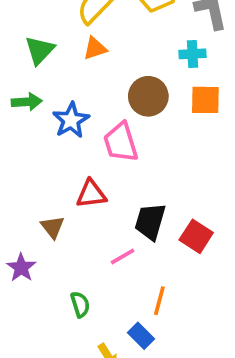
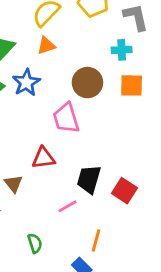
blue star: (71, 120) -> (26, 83), moved

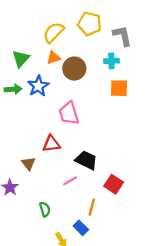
brown circle: (87, 83) -> (74, 69), moved
black trapezoid: (89, 179) -> (86, 160), turned 100
red square: (124, 191) -> (114, 184), moved

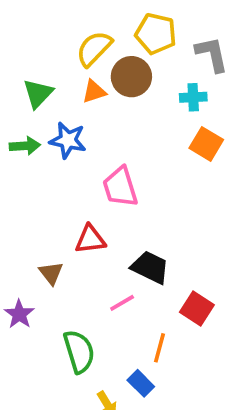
brown circle: (74, 69) -> (131, 77), moved
blue star: (38, 86) -> (68, 140), turned -30
orange square: (119, 88) -> (206, 144), turned 30
green semicircle: (45, 209) -> (79, 352), size x1.6

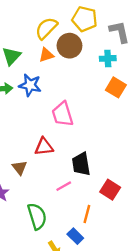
black trapezoid: (150, 267) -> (81, 164), turned -125

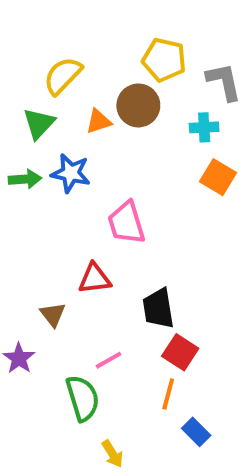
yellow semicircle: (46, 28) -> (63, 76), moved
pink line: (64, 186) -> (108, 360), moved
red square: (110, 190) -> (180, 352), moved
blue rectangle: (75, 236) -> (196, 432), moved

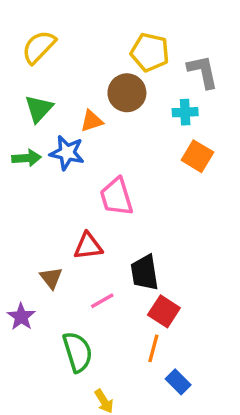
yellow semicircle: (63, 76) -> (39, 47), moved
orange triangle: (99, 121) -> (92, 121), moved
pink line: (108, 360) -> (102, 301), moved

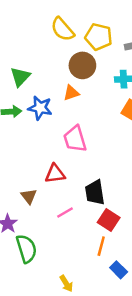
yellow semicircle: (39, 47) -> (62, 29), moved, turned -85
orange triangle: (92, 121) -> (71, 93), moved
green semicircle: (78, 352) -> (26, 249), moved

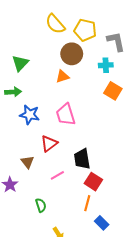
blue star: (40, 108) -> (29, 115), moved
red triangle: (55, 174) -> (49, 143), turned -30
green semicircle: (26, 249) -> (41, 205), moved, size x0.6

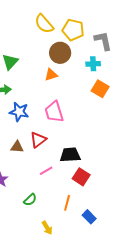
black trapezoid: (82, 159) -> (70, 155), turned 95
brown triangle: (27, 162) -> (17, 147), moved, turned -48
orange line: (87, 203) -> (67, 203), moved
green semicircle: (41, 205) -> (30, 200), turned 64

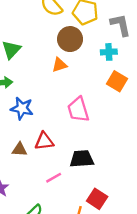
pink trapezoid: (54, 112) -> (78, 110), moved
red triangle: (38, 140) -> (44, 141), turned 30
red square: (81, 177) -> (97, 199), moved

